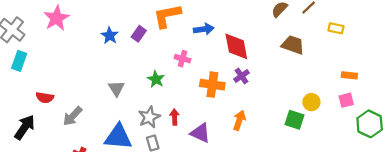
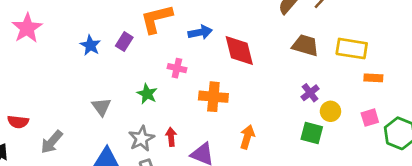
yellow rectangle: (336, 28) -> (352, 49), moved, size x1.6
purple cross: (241, 76) -> (310, 93), moved
pink square: (346, 100) -> (370, 118), moved

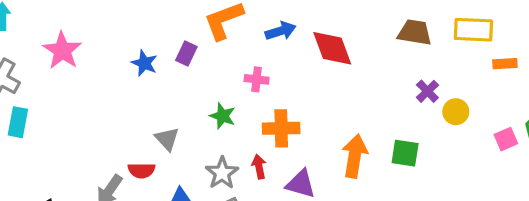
orange cross: (213, 97) -> (281, 128), moved
pink square: (370, 118) -> (506, 139), moved
red semicircle: (18, 122) -> (142, 170), moved
green square: (312, 133) -> (405, 153), moved
orange arrow: (247, 137) -> (355, 156), size x1.4

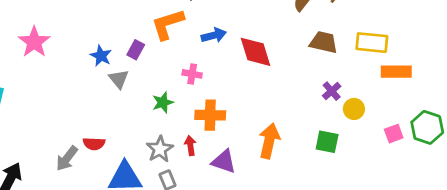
orange rectangle: (505, 64) -> (396, 72), size x1.5
green star: (223, 116) -> (163, 102), turned 30
gray triangle: (167, 139) -> (119, 79), moved
green square: (405, 153) -> (327, 142), moved

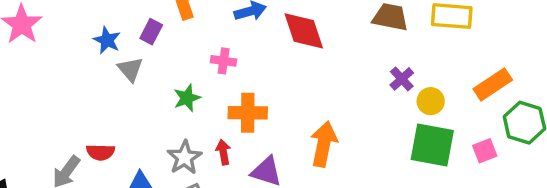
orange rectangle: (396, 72) -> (493, 84), moved, turned -32
pink square: (394, 134) -> (485, 151), moved
green square: (327, 142) -> (432, 145), moved, size x1.5

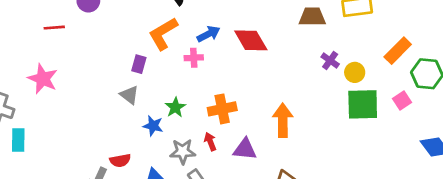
blue star: (107, 40) -> (153, 126), moved
pink cross: (224, 61) -> (194, 58), moved
gray star: (184, 157) -> (183, 151), turned -30

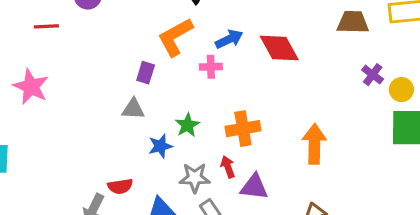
gray triangle: (129, 95) -> (133, 109), turned -36
blue star: (153, 126) -> (160, 146), turned -30
purple triangle: (245, 149) -> (254, 187), moved

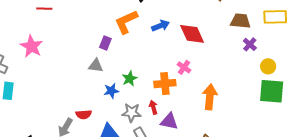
pink cross: (211, 67) -> (184, 67), moved, turned 32
purple cross: (373, 75) -> (250, 44), moved

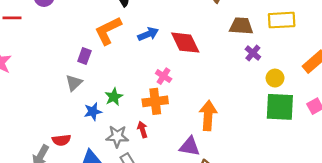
gray triangle: (96, 66) -> (74, 83), turned -49
pink cross: (184, 67) -> (164, 76), moved
purple triangle: (169, 121) -> (190, 146), moved

